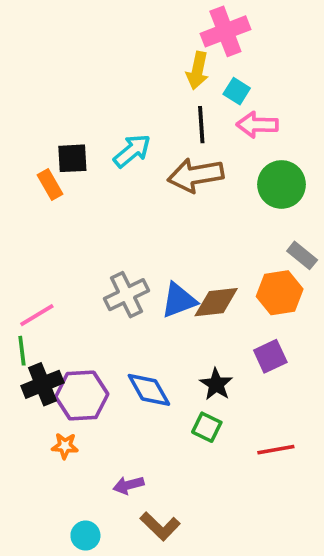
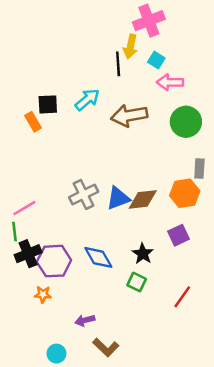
black line: (201, 125) -> (118, 64), moved
gray rectangle: (302, 255) -> (199, 169), turned 54
red line: (276, 450) -> (182, 297), turned -45

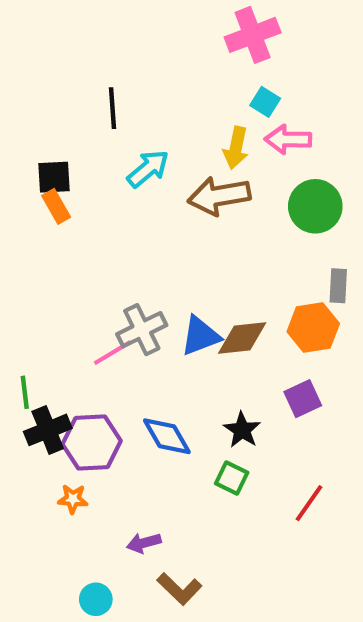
yellow arrow: (130, 47) -> (236, 148), moved
black line: (118, 64) -> (113, 108), moved
black square: (48, 104) -> (54, 177), moved
pink line: (24, 208) -> (113, 353), moved

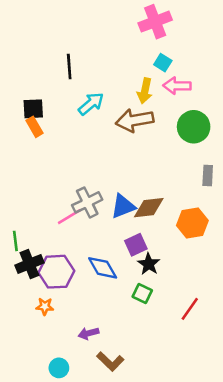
orange hexagon: (313, 328) -> (192, 223), moved
purple square: (303, 399) -> (136, 245), moved

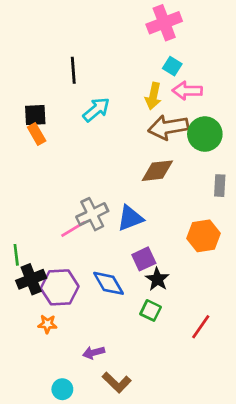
brown arrow: (135, 120) -> (168, 127), moved
brown diamond: (149, 208) -> (157, 171), moved

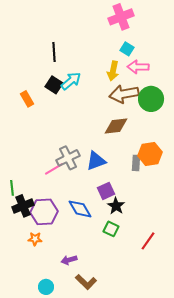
black square: (35, 115) -> (54, 85), moved, turned 36
gray rectangle: (220, 186) -> (136, 163), moved
orange hexagon: (204, 236) -> (150, 154), moved

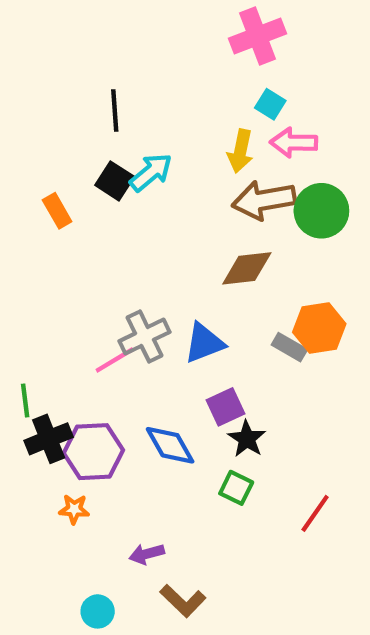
gray rectangle: (136, 163) -> (289, 347), turned -63

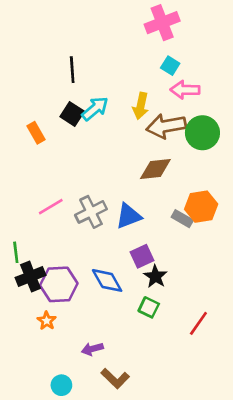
yellow arrow: (240, 151) -> (141, 106), moved
pink line: (115, 360) -> (51, 207), moved
orange star: (74, 509) -> (47, 321), turned 30

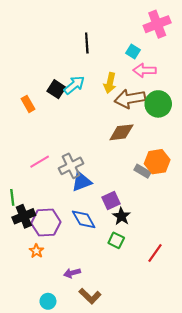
pink cross: (162, 23) -> (157, 24), moved
black line: (72, 70) -> (87, 43), moved
blue triangle: (129, 216) -> (82, 182), moved

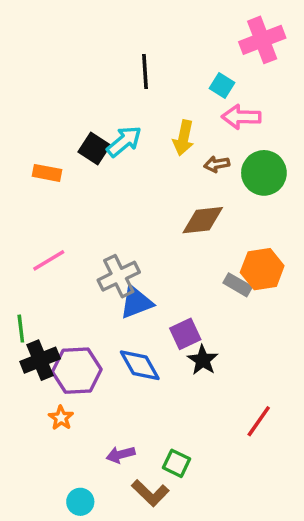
brown arrow: (130, 99) -> (217, 164), size x0.5
orange rectangle: (28, 104) -> (47, 173), turned -49
pink line: (40, 162) -> (49, 260), moved
green square: (116, 240) -> (176, 463), moved

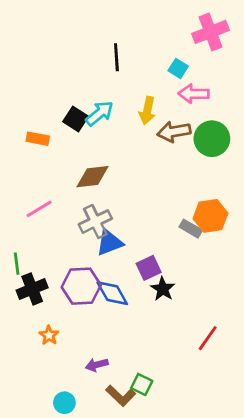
brown arrow: (217, 164) -> (174, 132), size x1.6
brown diamond: (203, 220) -> (93, 177), moved
purple hexagon: (77, 371) -> (81, 286), moved
green square: (176, 463) -> (142, 384), moved

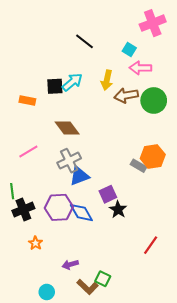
black line: (116, 57) -> (84, 41), turned -48
black square: (76, 119) -> (55, 86), turned -36
brown diamond: (93, 177) -> (67, 128), turned 60

